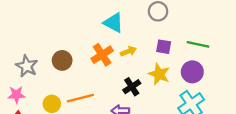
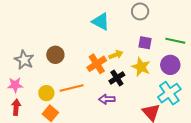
yellow arrow: (128, 51) -> (116, 55), moved
orange cross: (102, 55) -> (97, 64), moved

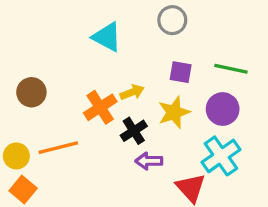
yellow star: (141, 67) -> (174, 112), turned 30
purple arrow: (107, 99) -> (149, 161), moved

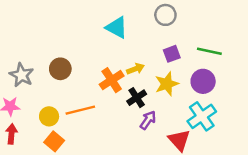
purple square: (181, 72) -> (172, 54), turned -30
purple arrow: (149, 161) -> (148, 120), turned 126

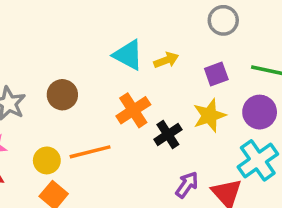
gray circle: (165, 15) -> (223, 20), moved
cyan triangle: (117, 27) -> (128, 55), moved
yellow arrow: (135, 69) -> (166, 60), moved
purple arrow: (148, 120) -> (187, 185), moved

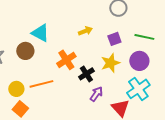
cyan triangle: (128, 55) -> (40, 33), moved
purple arrow: (187, 185) -> (96, 94), moved

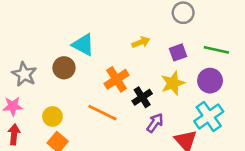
orange line: (41, 84) -> (102, 113), moved, turned 40

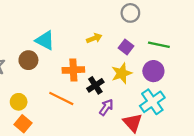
purple square: (178, 52) -> (126, 47), turned -32
orange cross: (117, 79) -> (73, 70), turned 30

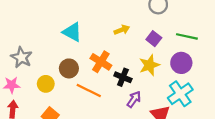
brown circle: (28, 60) -> (69, 68), moved
orange cross: (73, 70) -> (101, 62), turned 35
black cross: (95, 85) -> (123, 77), turned -35
yellow circle: (19, 102) -> (46, 84), moved

